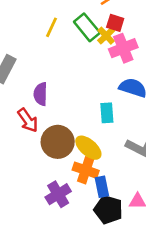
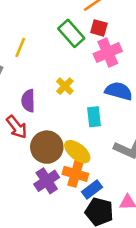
yellow line: (52, 27) -> (20, 47), moved
yellow cross: (106, 36) -> (65, 86), moved
blue rectangle: (102, 187) -> (92, 190), turned 66
purple cross: (58, 194) -> (47, 181), moved

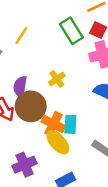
cyan rectangle: (94, 117) -> (70, 124), moved
brown circle: (47, 147) -> (31, 106), moved
orange cross: (75, 174) -> (53, 124), moved

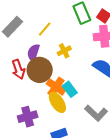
yellow line: (21, 36) -> (45, 29), moved
cyan rectangle: (70, 124) -> (70, 89), turned -49

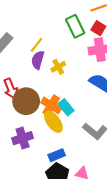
purple semicircle: (33, 53) -> (38, 60), moved
brown circle: (40, 70) -> (26, 101), moved

